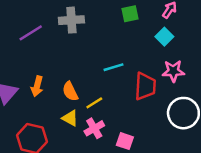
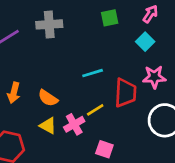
orange semicircle: (70, 91) -> (48, 98), turned -30
yellow line: (94, 103) -> (95, 110), moved
pink cross: (94, 128) -> (74, 124), moved

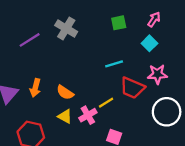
gray cross: (49, 24) -> (66, 29), turned 35
cyan line: (93, 73) -> (114, 64), moved
red trapezoid: (125, 93) -> (132, 88), turned 110

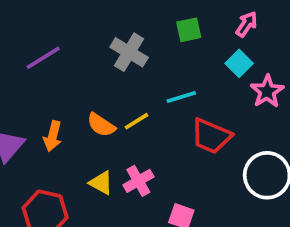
gray cross: (66, 29) -> (129, 52), moved
pink star: (157, 74) -> (267, 91), moved, turned -30
orange semicircle: (65, 92) -> (101, 125), moved
yellow line: (106, 103) -> (137, 121), moved

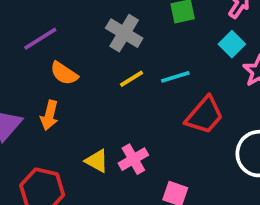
yellow line: (137, 121) -> (132, 79), moved
orange semicircle: (101, 125) -> (64, 73), moved
red trapezoid: (211, 136) -> (205, 115), turned -72

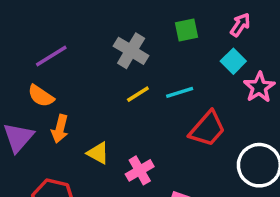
orange semicircle: (64, 73) -> (41, 96), moved
yellow triangle: (97, 161) -> (98, 153), moved

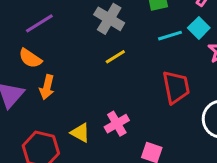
cyan line: (180, 92) -> (170, 36), moved
red trapezoid: (207, 129) -> (176, 87), turned -52
yellow triangle: (98, 153) -> (80, 133), moved

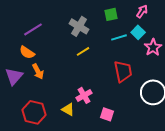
orange arrow: (47, 87) -> (38, 71), turned -42
yellow triangle: (80, 133) -> (68, 109), moved

